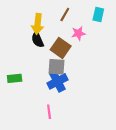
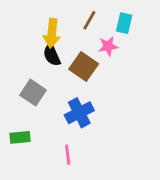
cyan rectangle: (98, 14) -> (124, 23), moved
gray square: (56, 67) -> (33, 93), moved, turned 30
green rectangle: (15, 78) -> (20, 137), moved

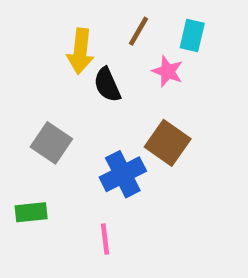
pink star: (108, 46) -> (168, 71), turned 30
black semicircle: (52, 55) -> (107, 85), moved
brown square: (84, 66) -> (168, 143), moved

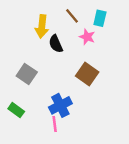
brown line: (139, 31) -> (72, 16), turned -70
blue cross: (123, 174) -> (60, 105), moved
green rectangle: (31, 212) -> (16, 110), turned 42

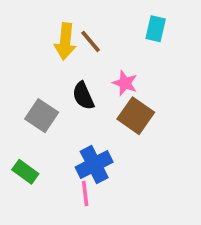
brown line: (72, 16) -> (91, 41), moved
pink star: (87, 37) -> (125, 83), moved
black semicircle: (56, 44) -> (83, 96), moved

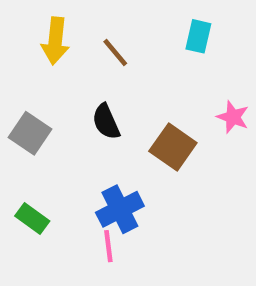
yellow arrow: (65, 41) -> (55, 41), moved
pink star: (125, 83) -> (233, 117), moved
gray square: (42, 116) -> (30, 133), moved

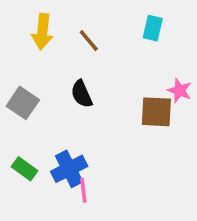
brown square: (173, 147) -> (156, 112), moved, turned -32
blue cross: (120, 209) -> (69, 169), moved

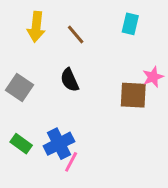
pink star: (180, 90) -> (153, 77), turned 30
pink line: (83, 190) -> (71, 162), turned 35

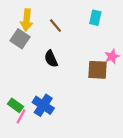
gray square: (20, 88) -> (20, 39), moved
blue cross: (59, 144) -> (43, 105), turned -30
pink line: (71, 162) -> (21, 116), moved

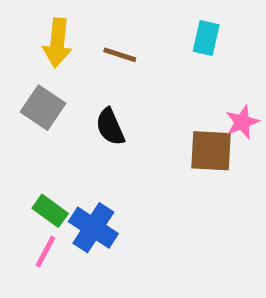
brown line: (55, 25) -> (120, 55), turned -32
gray square: (20, 39) -> (43, 108), moved
green rectangle: (15, 105) -> (50, 211), moved

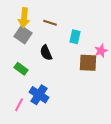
cyan rectangle: (206, 38) -> (75, 37), moved
gray square: (43, 108) -> (23, 35), moved
green rectangle: (50, 211) -> (21, 69), moved

